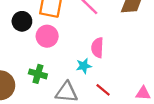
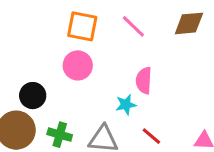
black circle: (22, 21) -> (33, 96), moved
green cross: (38, 74) -> (60, 135), moved

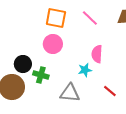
green cross: (60, 135) -> (41, 75), moved
red line: (151, 136) -> (110, 91), moved

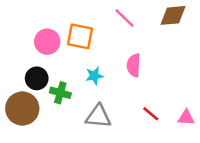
orange square: (56, 18) -> (80, 36), moved
pink circle: (53, 44) -> (47, 42), moved
cyan star: (85, 70) -> (94, 76), moved

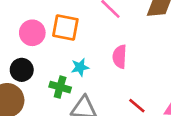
green cross: (60, 93) -> (60, 87), moved

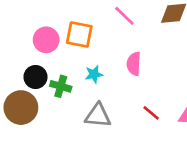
green cross: (60, 87) -> (61, 86), moved

